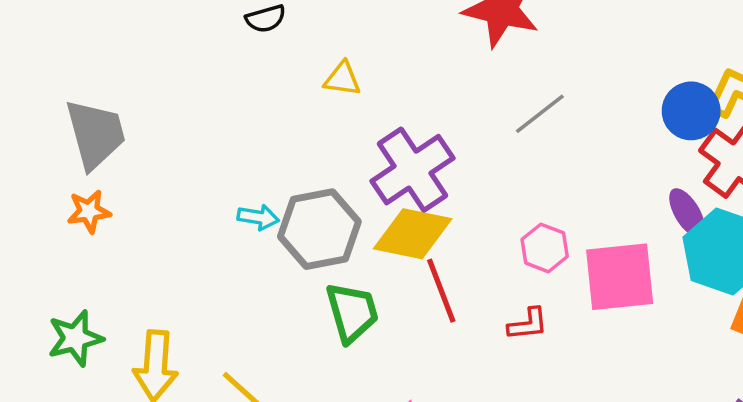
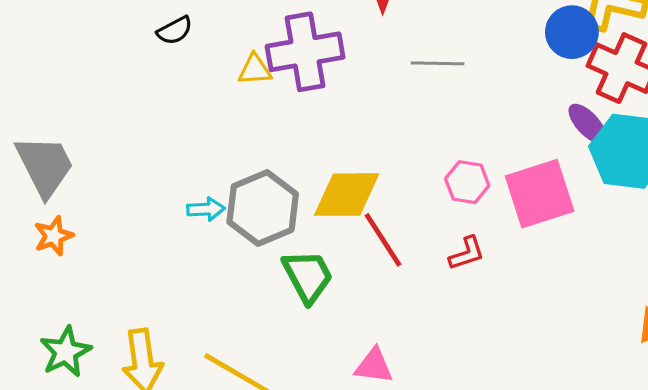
gray line: (540, 114) -> (438, 63), turned 51
purple cross: (412, 170) -> (305, 52), moved, turned 36

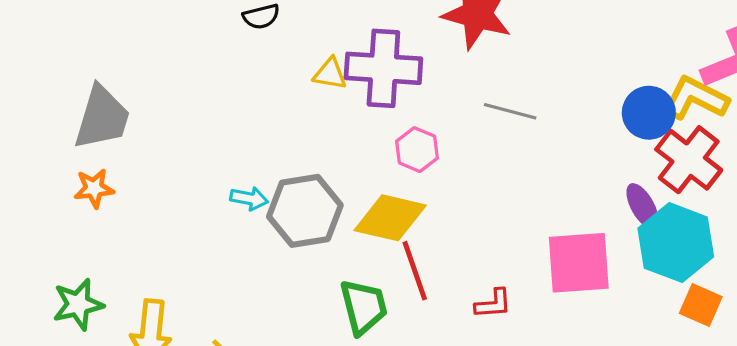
gray trapezoid: (45, 166) -> (102, 118), turned 30
pink hexagon: (467, 182) -> (417, 150), moved
green trapezoid: (308, 276) -> (364, 307), moved

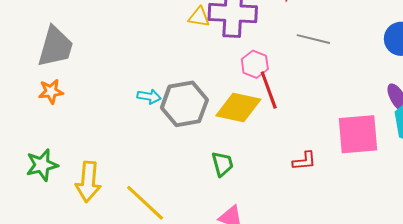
red line: (415, 271) -> (269, 90), moved
green trapezoid: (364, 307) -> (222, 164), size x0.7

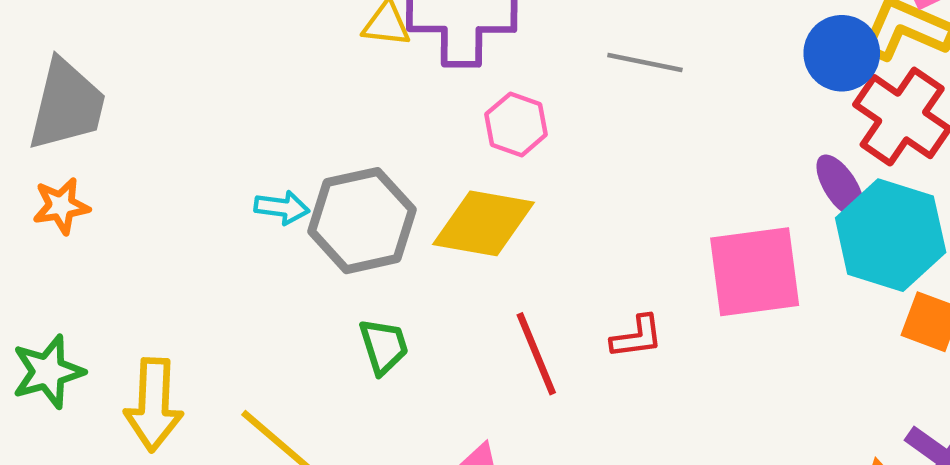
red line: (269, 90) -> (536, 354), moved
green trapezoid: (222, 164) -> (384, 346), moved

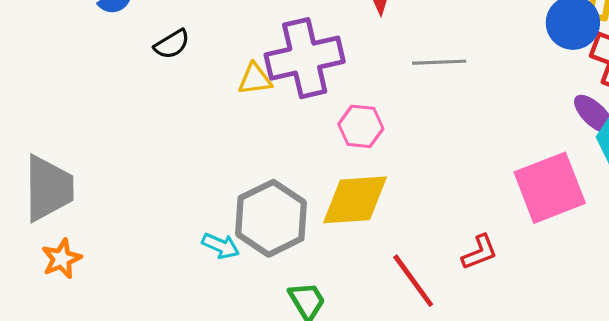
cyan arrow: (282, 207) -> (221, 246), moved, turned 30

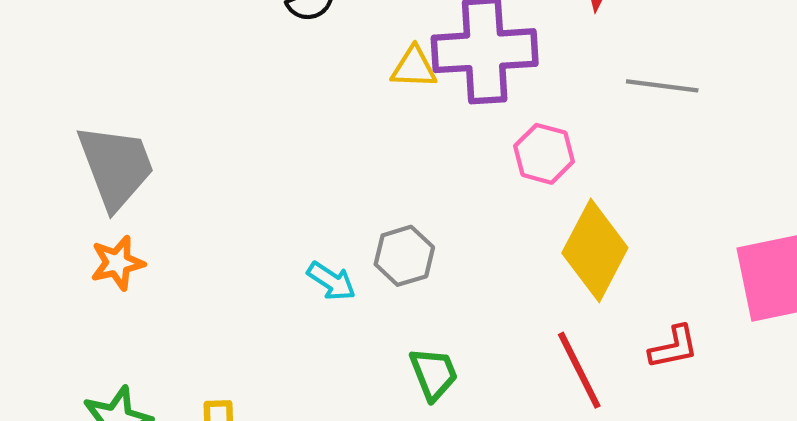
gray trapezoid: (49, 188) -> (116, 167), turned -30
yellow diamond: (355, 200) -> (595, 250), moved, turned -68
gray hexagon: (271, 218) -> (404, 256), size x0.6

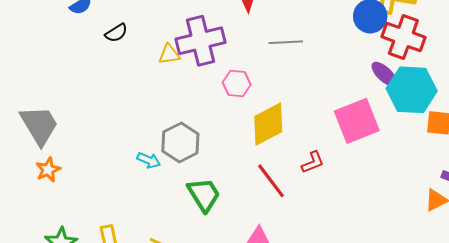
yellow diamond: (595, 250) -> (268, 124), turned 45
gray hexagon: (404, 256) -> (180, 142), size x1.4
green trapezoid: (434, 374) -> (204, 195), size x1.4

